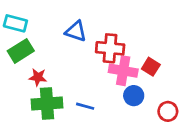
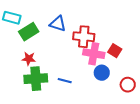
green rectangle: (21, 51) -> (29, 32), moved

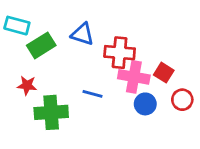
red star: (29, 59) -> (27, 85), moved
blue line: (65, 81) -> (93, 94), moved
red circle: (128, 85) -> (182, 100), moved

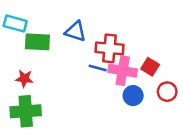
green rectangle: (41, 45) -> (37, 42), turned 35
blue line: (93, 94) -> (98, 68), moved
green cross: (51, 112) -> (26, 111), moved

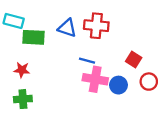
red cross: (109, 48) -> (96, 26), moved
pink cross: (123, 71) -> (95, 79), moved
green cross: (26, 111) -> (23, 99), size x0.7

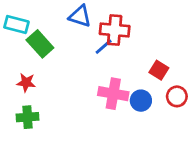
blue triangle: (67, 28) -> (80, 16), moved
green rectangle: (33, 37) -> (40, 44), turned 45
blue line: (87, 61) -> (104, 47), moved, turned -56

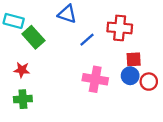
red cross: (115, 30) -> (120, 28), moved
red square: (159, 70) -> (134, 59), turned -35
blue circle: (141, 101) -> (130, 76), moved

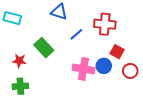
green rectangle: (33, 37) -> (44, 48), moved
red square: (134, 59) -> (117, 52), turned 32
blue circle: (130, 76) -> (104, 66), moved

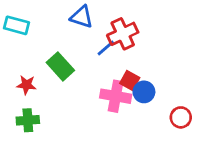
red cross: (105, 24) -> (123, 34), moved, turned -30
red square: (117, 52) -> (130, 81), moved
red circle: (130, 71) -> (181, 117), moved

